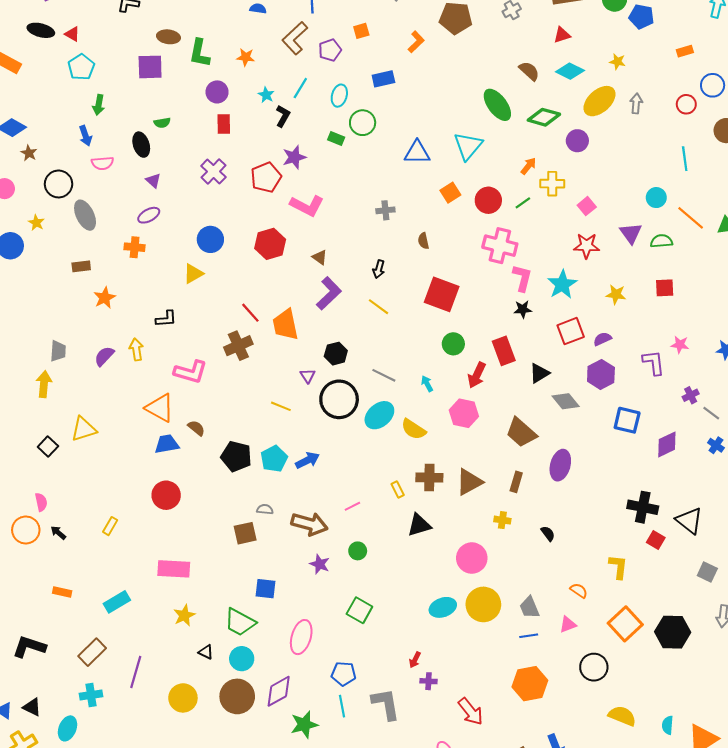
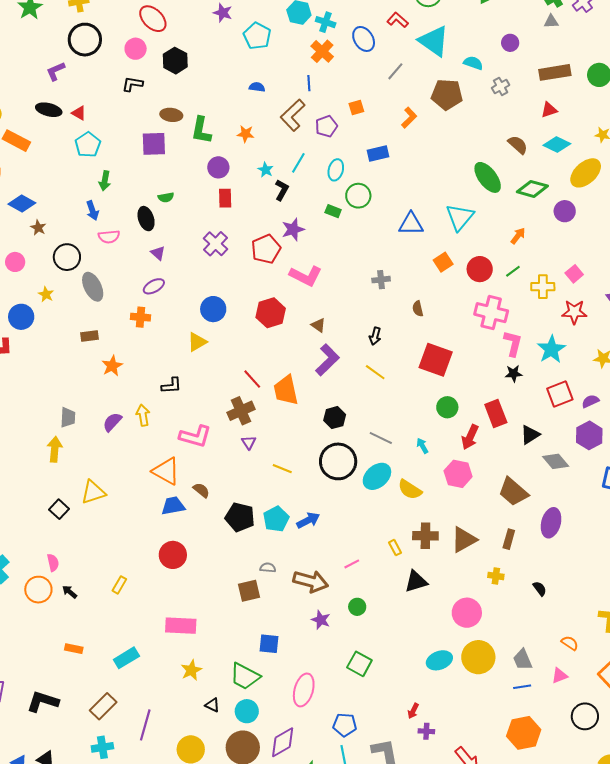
yellow cross: (552, 184) -> (543, 287), moved
purple triangle: (308, 376) -> (249, 442), moved

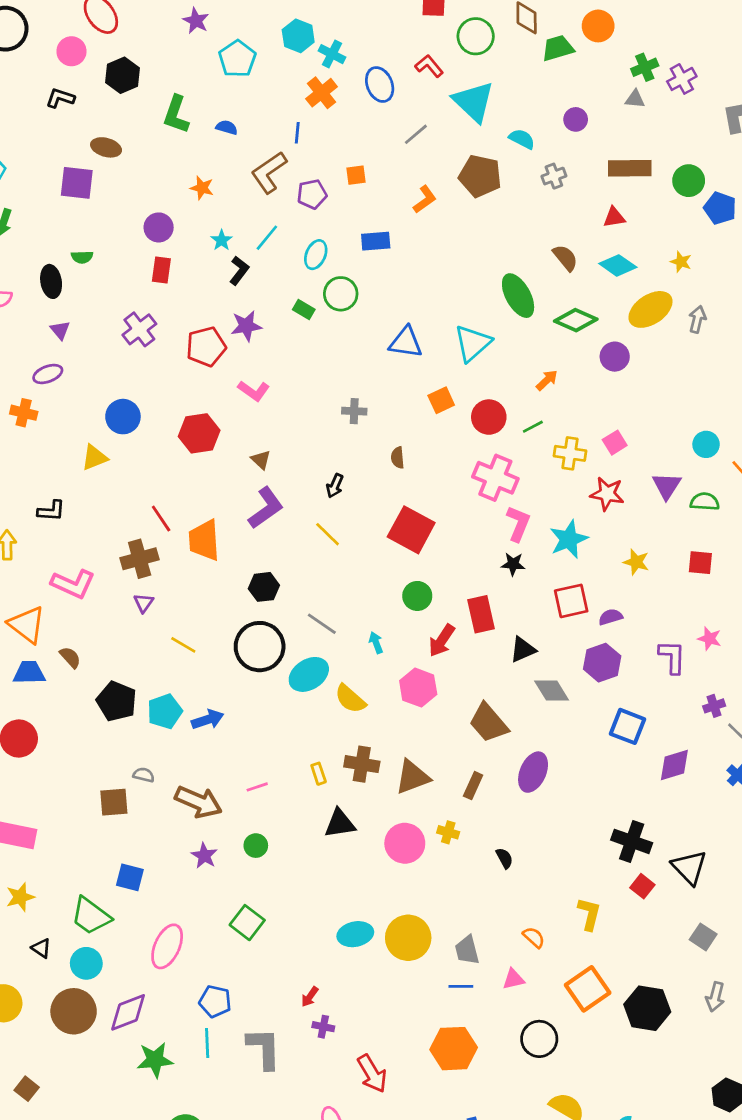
green L-shape: (201, 130) -> (176, 114), moved
pink L-shape: (306, 276) -> (254, 391), size x0.7
pink circle: (467, 613) -> (405, 843), moved

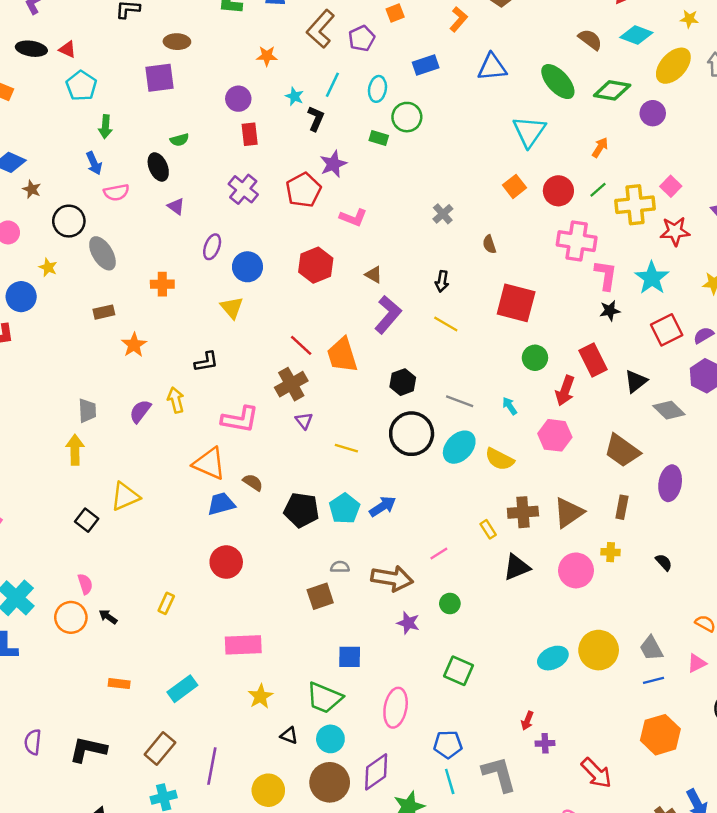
blue triangle: (406, 342) -> (492, 67), moved
purple ellipse: (48, 374) -> (212, 247), moved, turned -35
gray cross: (354, 411) -> (443, 214), turned -30
yellow cross: (570, 453) -> (635, 205), size x1.4
yellow triangle: (94, 458) -> (232, 308), turned -35

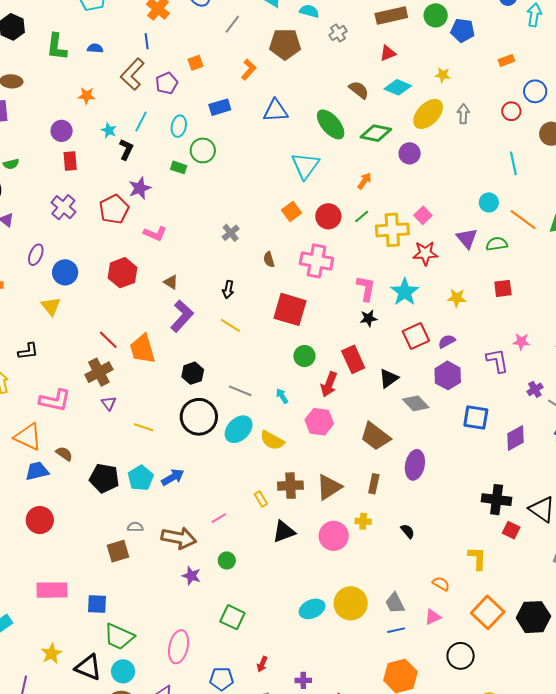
pink cross: (577, 241) -> (316, 261), moved
blue square: (350, 657) -> (97, 604), moved
yellow star: (260, 696) -> (51, 654), moved
red arrow: (527, 721) -> (262, 664), moved
black triangle: (289, 735) -> (88, 667), size x1.8

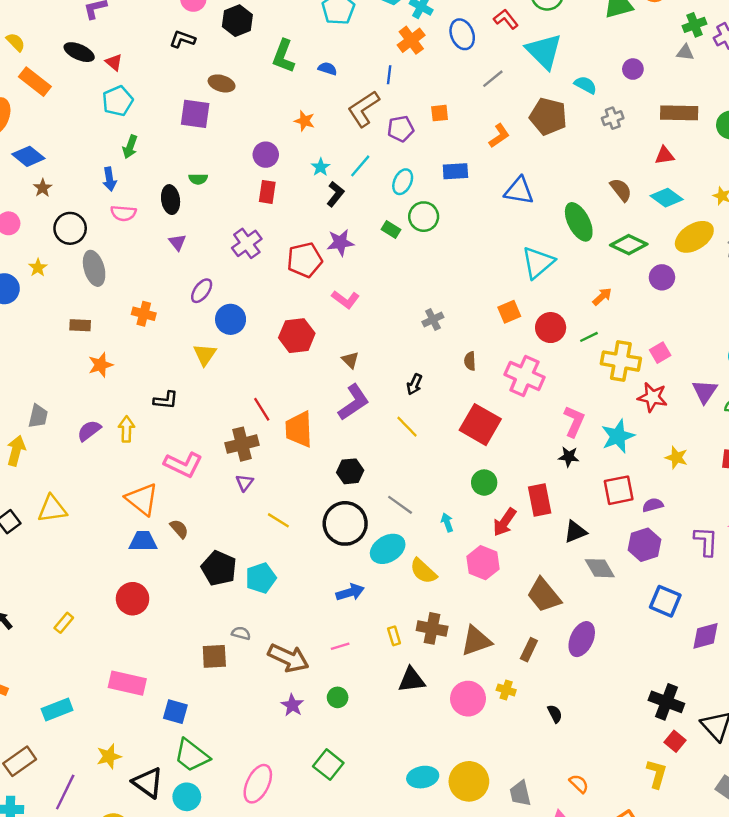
blue arrow: (173, 477) -> (350, 592), moved
yellow L-shape: (477, 558) -> (657, 774), moved

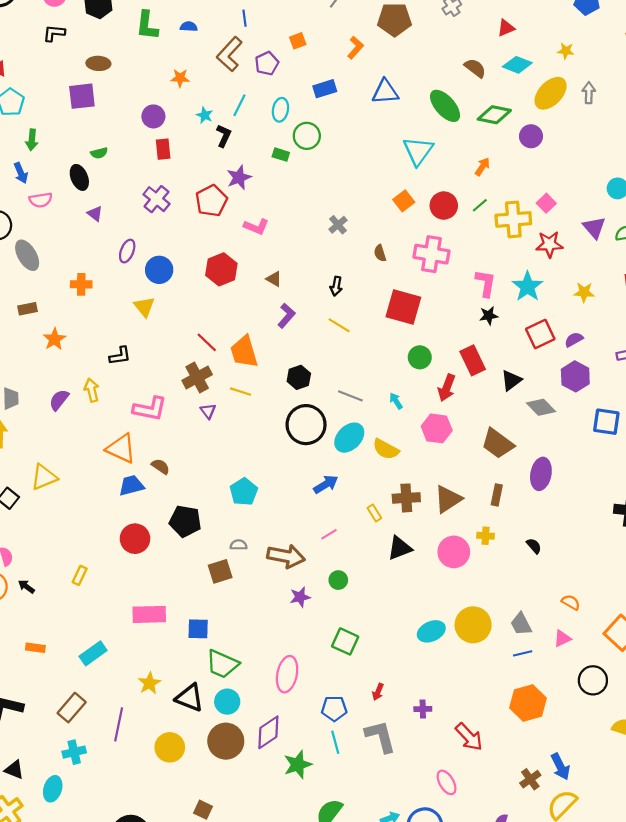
purple L-shape: (354, 402) -> (286, 316), size x0.7
yellow line: (278, 520) -> (241, 392), moved
black pentagon: (219, 568) -> (185, 521), moved
purple star: (292, 705) -> (300, 597), turned -30

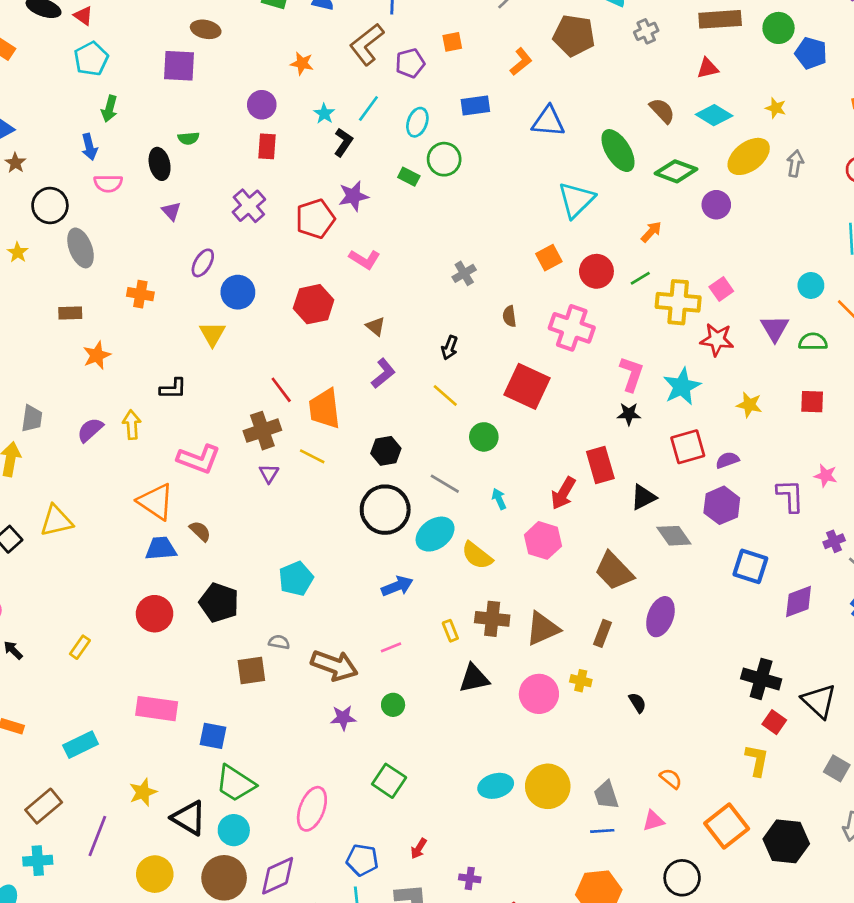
green circle: (420, 357) -> (484, 437), moved

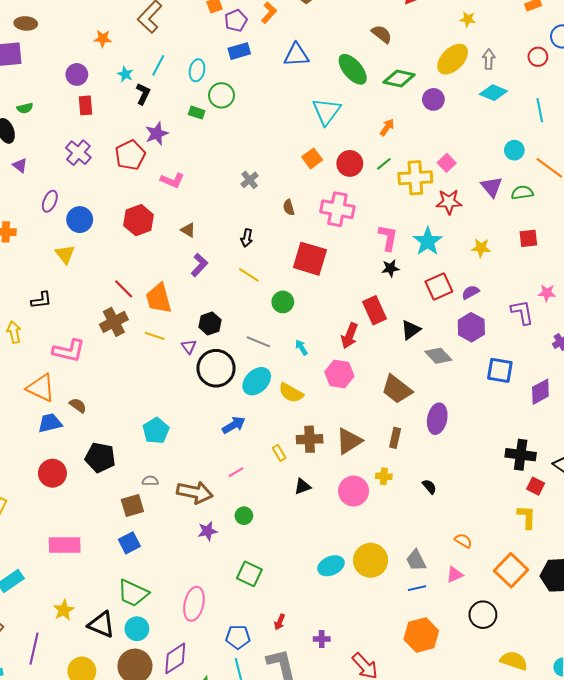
purple pentagon: (410, 63) -> (236, 21), moved
cyan diamond: (714, 115) -> (493, 93), moved
purple triangle: (269, 473) -> (189, 347), moved
black triangle: (474, 678) -> (302, 486), size x0.7
blue square: (213, 736) -> (129, 543), moved, turned -30

